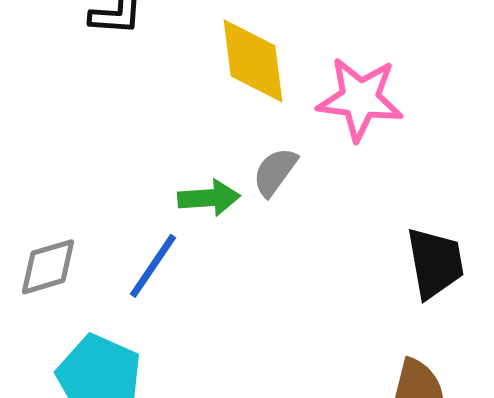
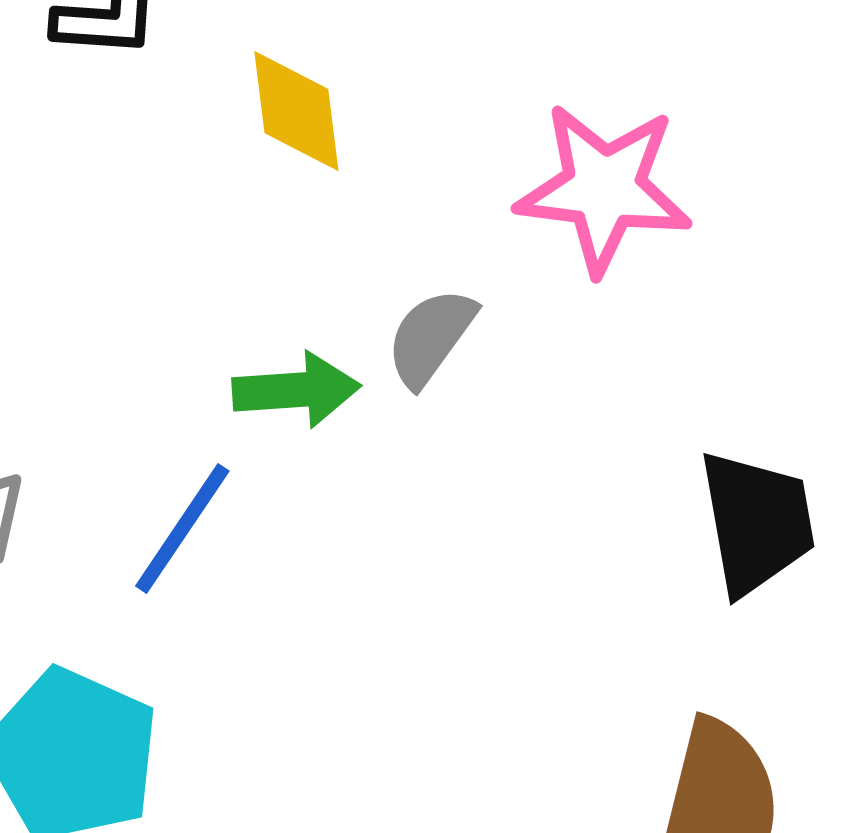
yellow diamond: (253, 61) -> (296, 111), moved, size x0.7

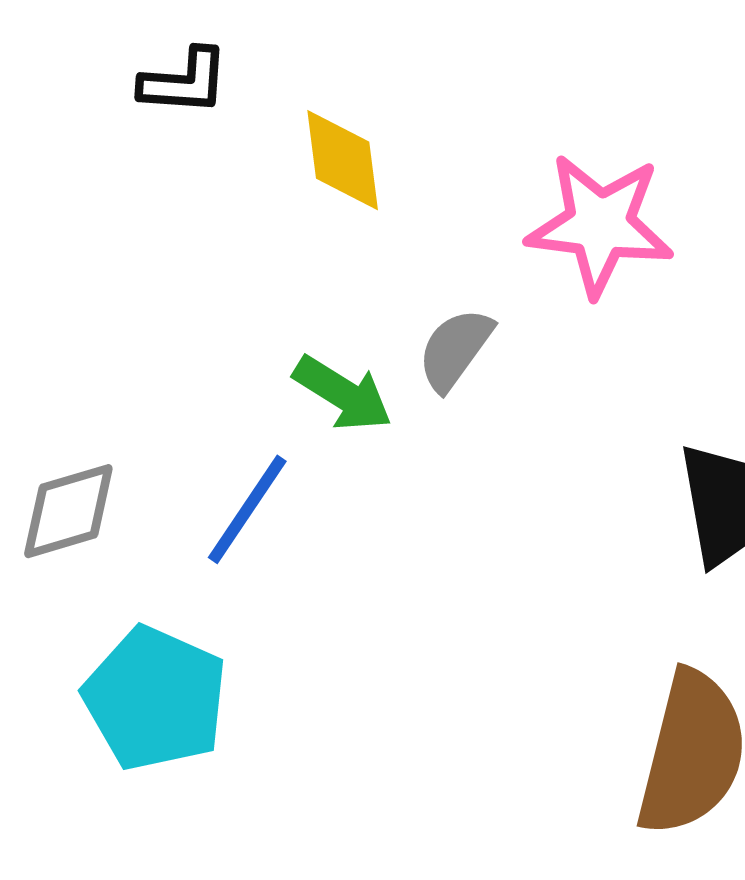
green arrow: (296, 390) -> (343, 394), turned 36

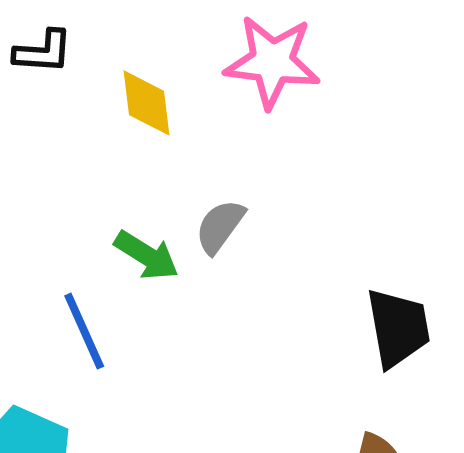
pink star: (600, 225) -> (272, 62), moved
blue line: (247, 509) -> (84, 331), turned -58

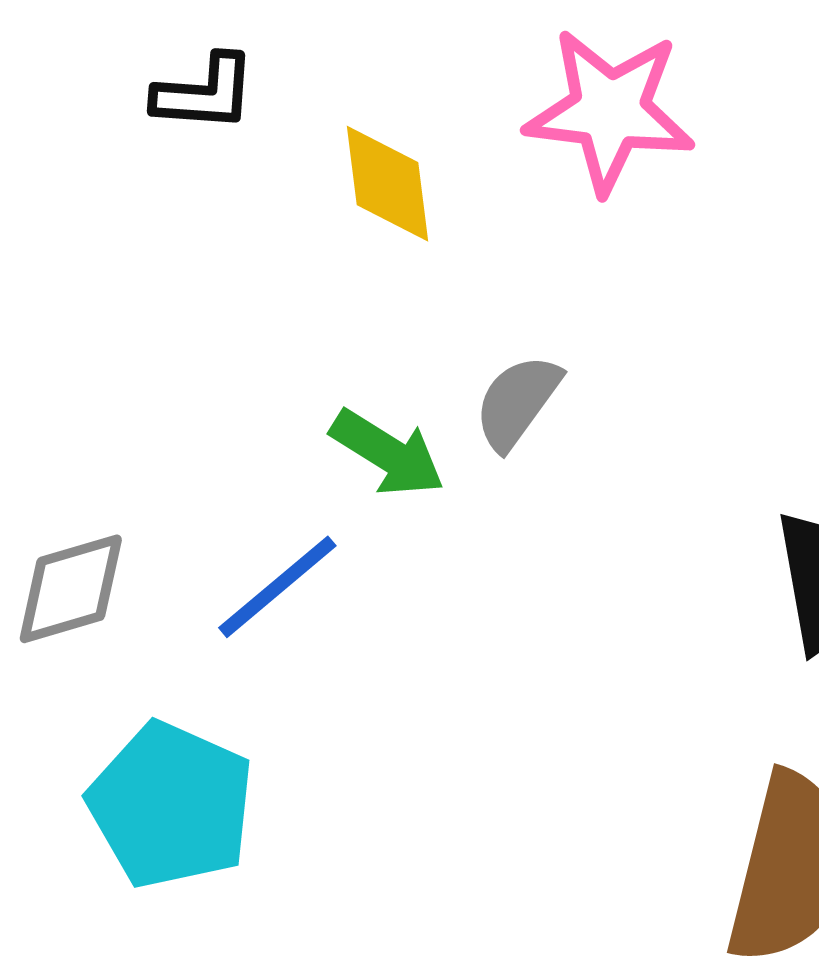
blue line: (84, 331) -> (277, 587), turned 74

